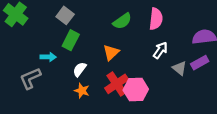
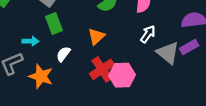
green rectangle: (71, 40) -> (54, 24), turned -48
gray triangle: (179, 68) -> (168, 53), size x1.5
orange star: (82, 91) -> (41, 76), moved, size x1.5

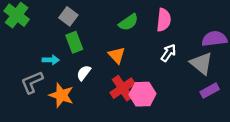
orange triangle: (96, 36) -> (117, 55), turned -30
purple rectangle: (189, 47) -> (210, 91), moved
gray triangle: (168, 53) -> (201, 63), moved

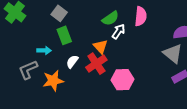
white arrow: (168, 53) -> (118, 31), moved
red cross: (123, 88) -> (96, 64), moved
orange star: (61, 95) -> (53, 81), turned -30

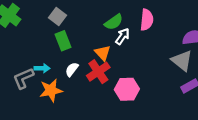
cyan arrow: (44, 50) -> (42, 68), moved

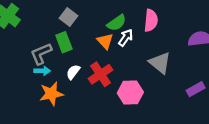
gray square: (58, 17) -> (69, 17), moved
orange triangle: (103, 53) -> (105, 41), moved
gray triangle: (182, 61) -> (160, 63), moved
gray L-shape: (23, 78) -> (41, 54), moved

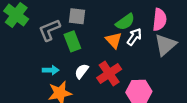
gray square: (69, 17) -> (77, 16), turned -30
gray L-shape: (41, 54) -> (49, 30), moved
gray triangle: (160, 63) -> (165, 45), moved, turned 40

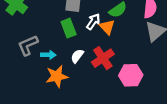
gray L-shape: (49, 30) -> (28, 45), moved
white arrow: (134, 37) -> (93, 22), moved

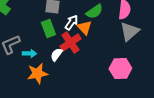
red cross: (103, 58) -> (70, 42), moved
pink hexagon: (131, 75) -> (120, 68), moved

